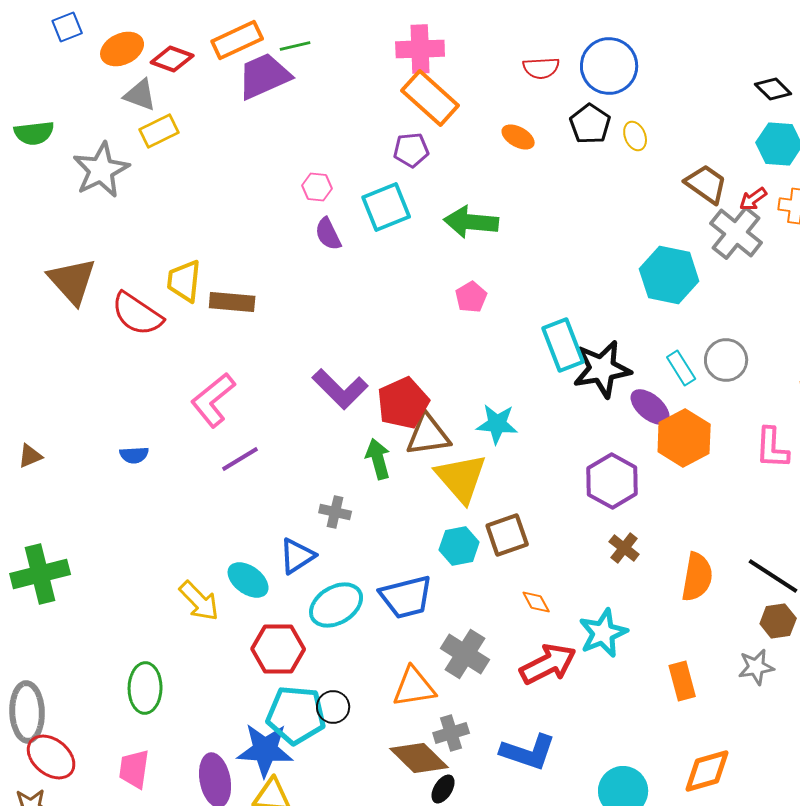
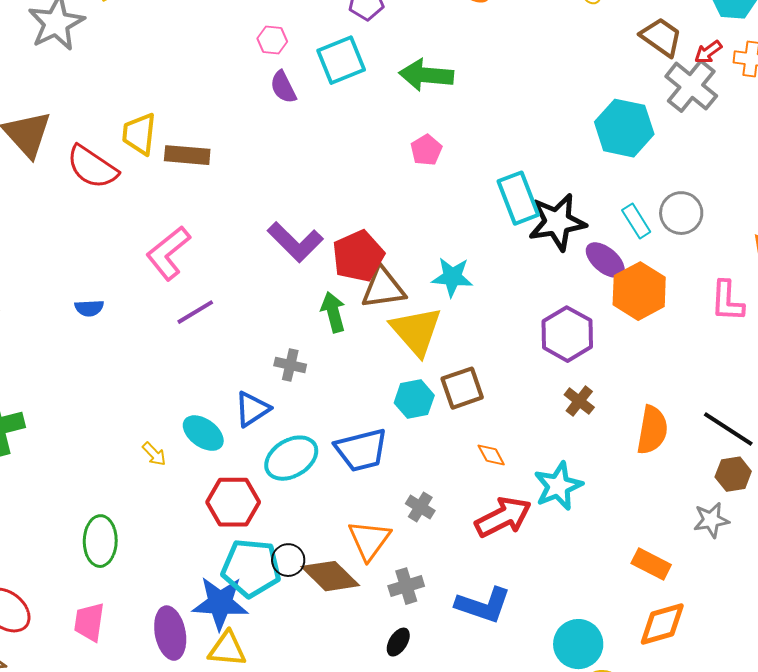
yellow arrow: (199, 601) -> (154, 454), size x0.6
gray cross: (465, 654) -> (420, 507), size x0.6
orange rectangle: (682, 681) -> (651, 564), moved, turned -48
orange triangle: (414, 687) -> (369, 540), turned -45
brown diamond: (419, 758) -> (330, 576), moved

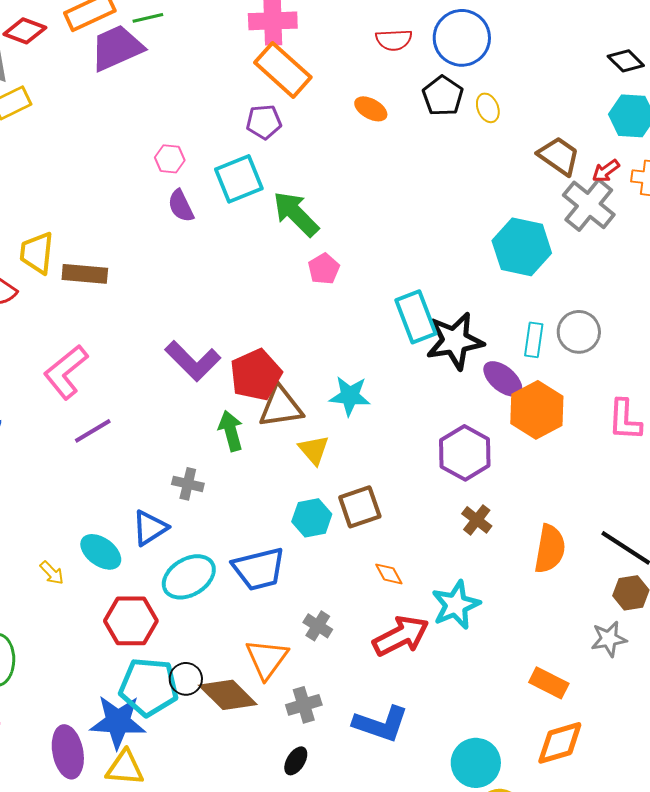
green arrow: (426, 75) -> (296, 214), moved, turned 40
cyan rectangle: (636, 221) -> (534, 340), turned 40
yellow triangle: (416, 331) -> (314, 450), size x0.6

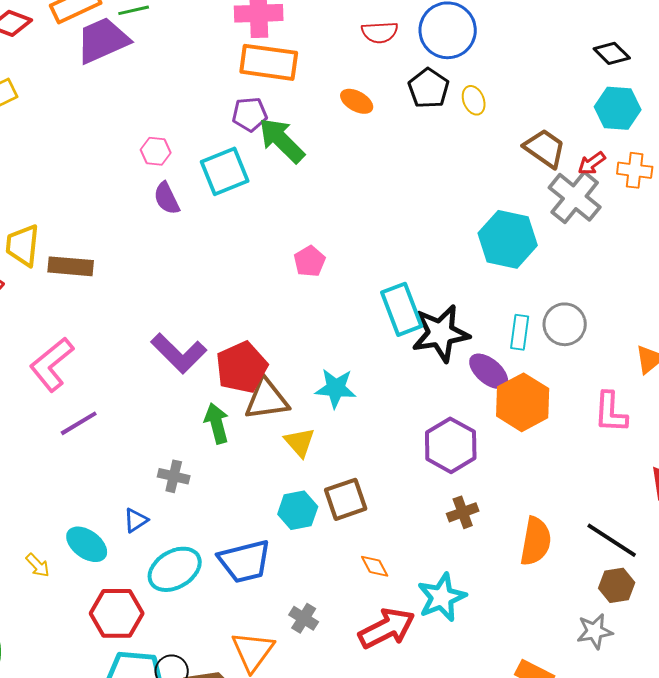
orange rectangle: (283, 70) -> (269, 62), turned -34
green arrow: (296, 214) -> (282, 140), moved
brown cross: (477, 520) -> (463, 512), turned 32
blue triangle: (150, 528) -> (136, 520), size x0.7

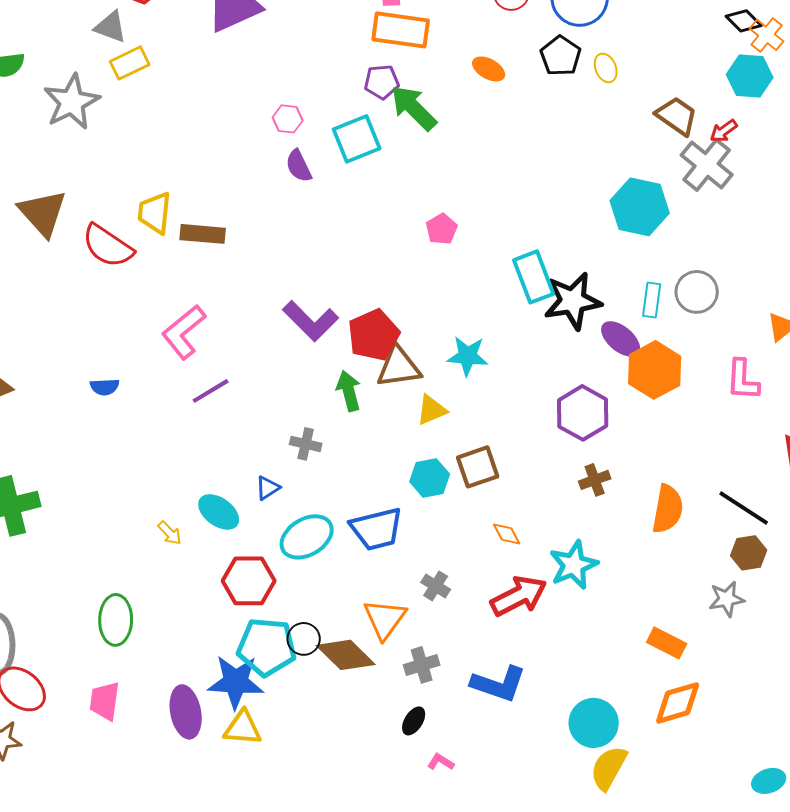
orange cross: (635, 170) -> (767, 35), moved, turned 32
yellow triangle: (300, 442) -> (432, 410), turned 48

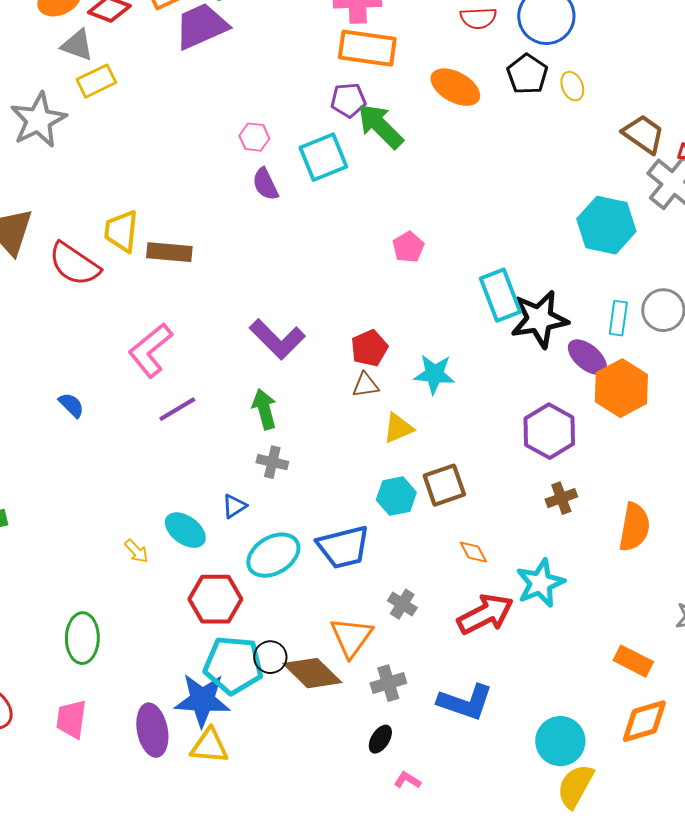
orange ellipse: (489, 69) -> (455, 87), size x1.5
red pentagon: (374, 335) -> (369, 348), moved, size x0.7
brown triangle: (399, 367) -> (365, 385), size x0.6
blue semicircle: (105, 387) -> (71, 405), turned -132
green arrow: (349, 391) -> (264, 409), moved

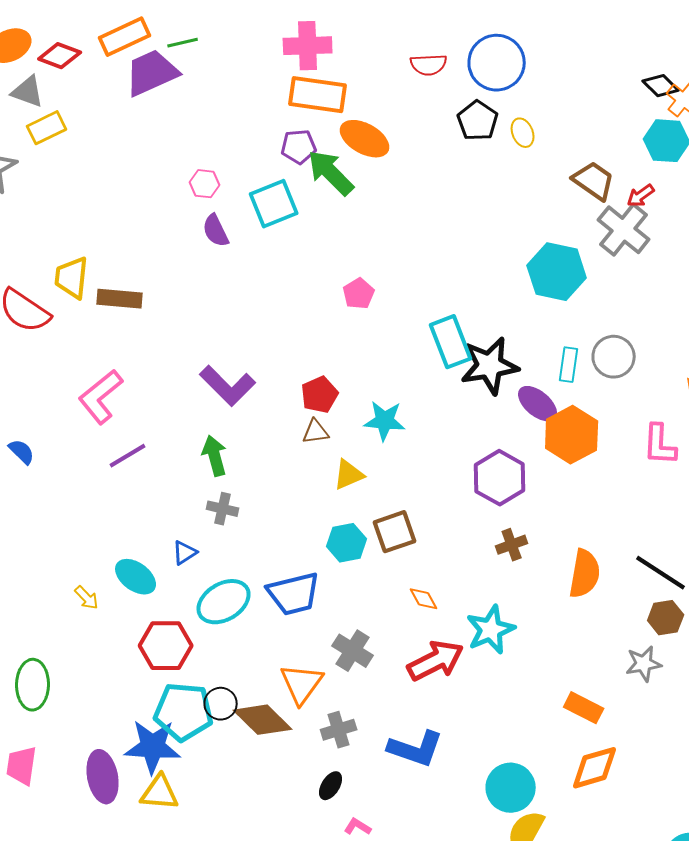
orange ellipse: (455, 87) -> (365, 139), moved
gray cross: (402, 604) -> (353, 651), size x1.4

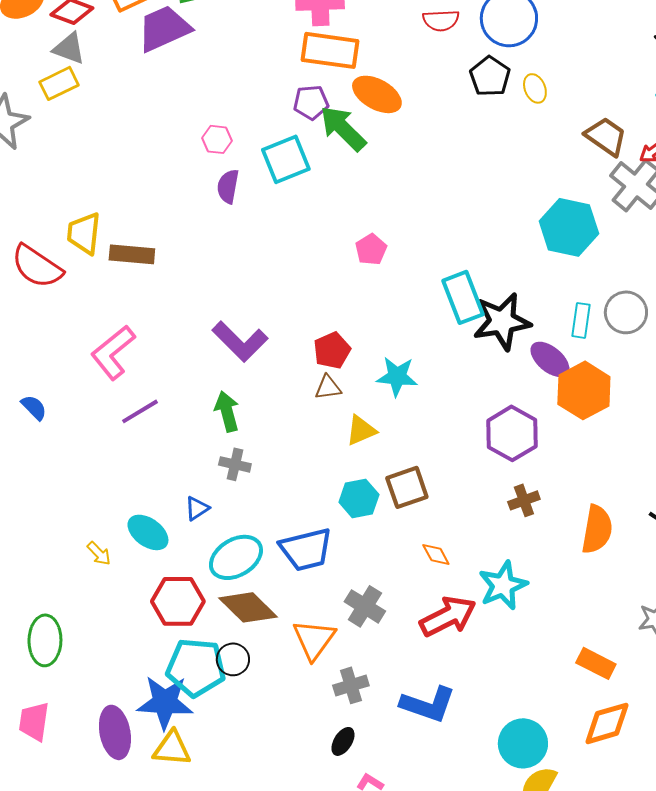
gray triangle: (28, 92) -> (69, 48), moved
purple semicircle: (216, 231) -> (228, 186), turned 36
brown diamond: (263, 720) -> (248, 607), moved

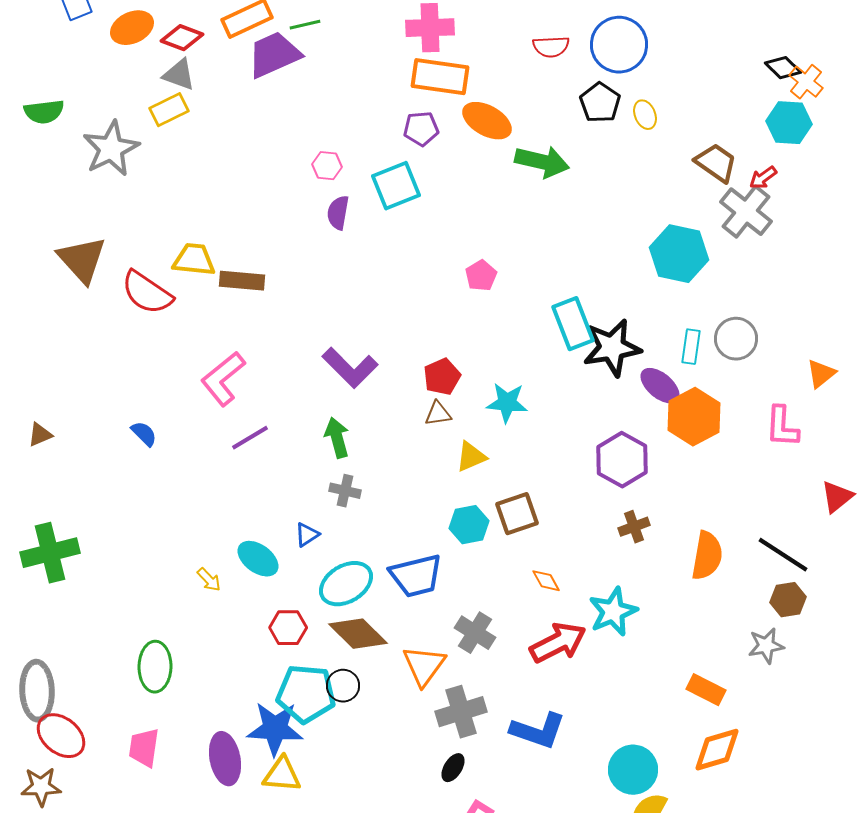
green arrow: (343, 128) -> (542, 162), moved, turned 148
yellow trapezoid: (84, 233) -> (194, 260), turned 90
red hexagon: (178, 601) -> (288, 628), size x0.7
gray cross: (351, 685) -> (461, 712), size x1.4

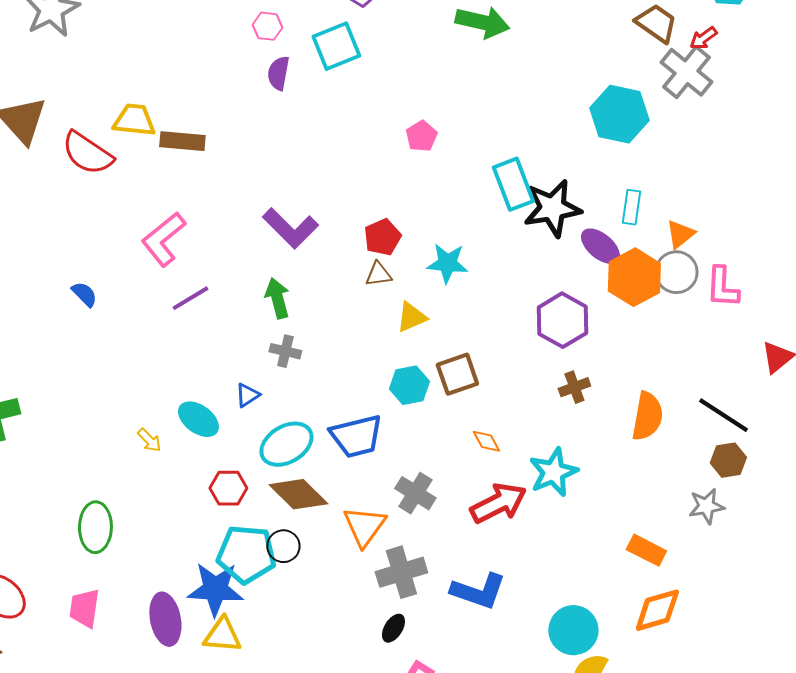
gray circle: (736, 339) -> (676, 272), moved
orange triangle: (821, 374) -> (680, 234), moved

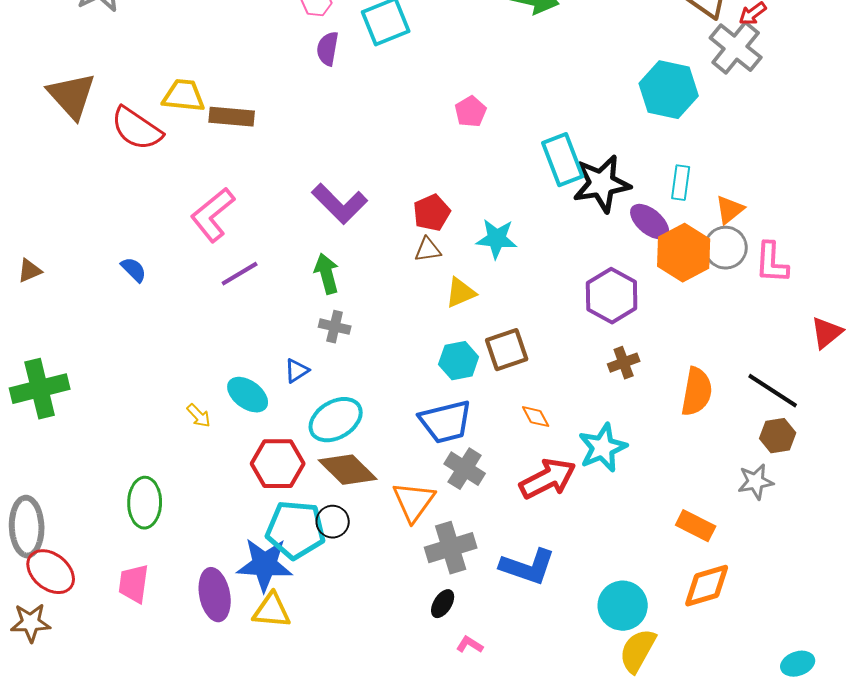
blue trapezoid: (356, 436) -> (446, 422), moved
red hexagon: (228, 488) -> (278, 464), size x1.4

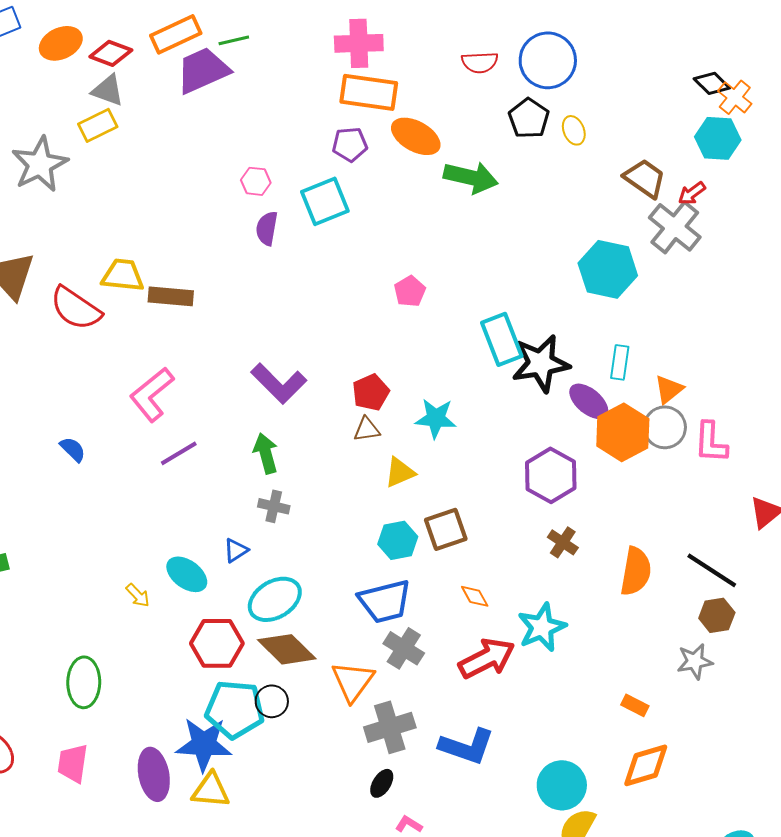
brown cross: (624, 363) -> (563, 542), turned -36
orange rectangle: (696, 526) -> (635, 705), size x0.7

